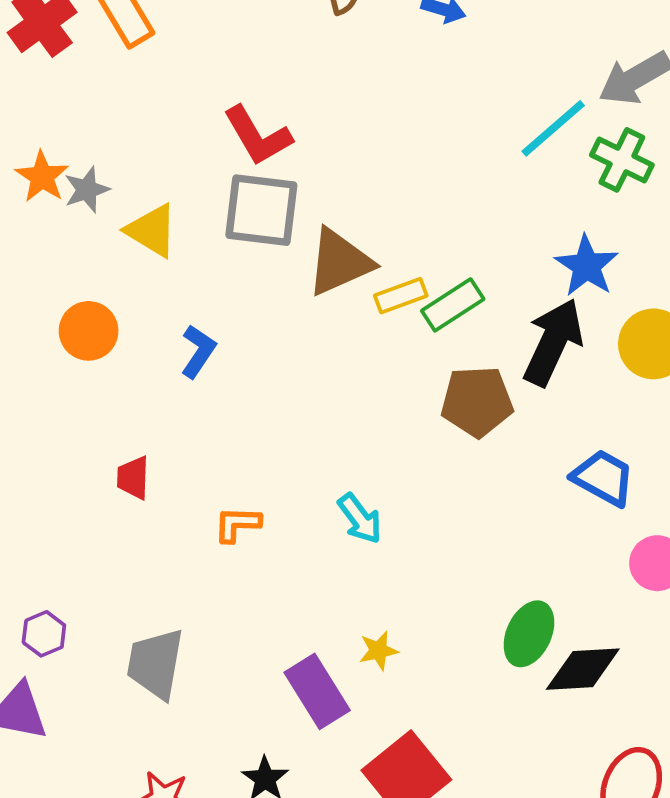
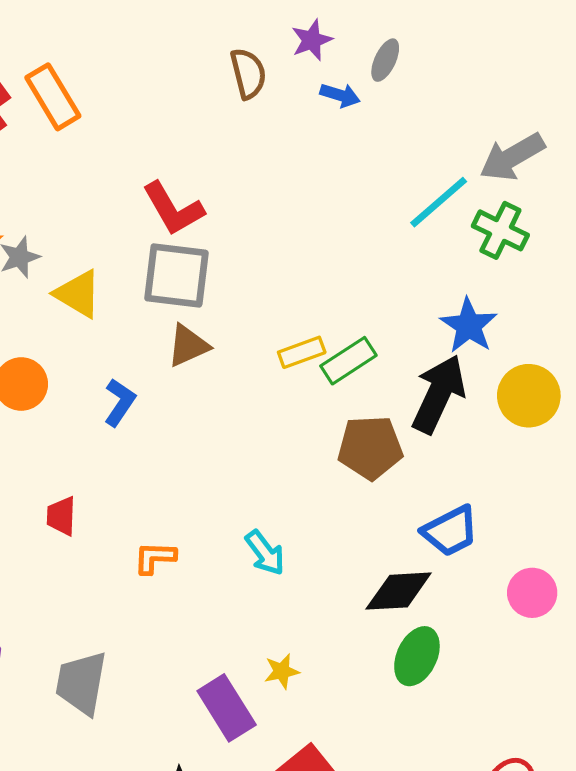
brown triangle: (339, 262) -> (188, 346), moved, size x0.7
blue trapezoid: (603, 478) -> (450, 531), moved, turned 124
black diamond: (583, 669) -> (399, 591), moved

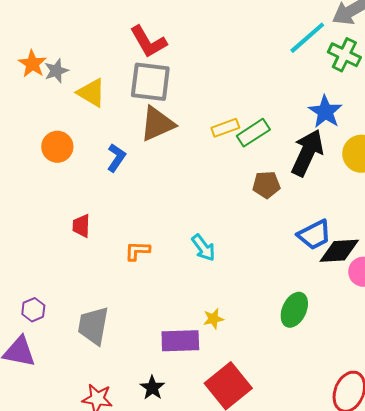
brown triangle: (188, 346) -> (157, 124), size x1.4
brown pentagon: (370, 447) -> (266, 185), size x0.7
black diamond: (399, 591) -> (339, 251), moved
purple rectangle: (227, 708) -> (180, 341), turned -60

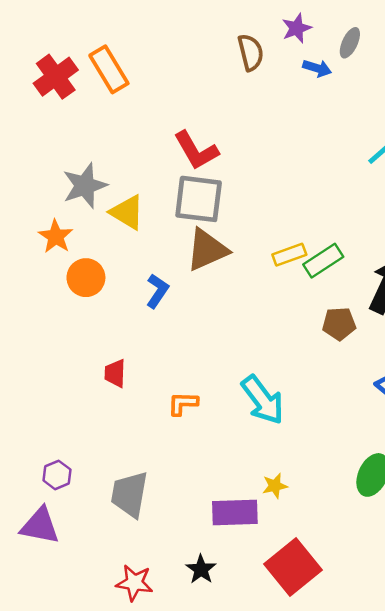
orange star: (32, 64) -> (56, 236), moved
gray star: (56, 71) -> (85, 186), size x1.5
cyan arrow: (203, 248) -> (263, 400), size x1.5

